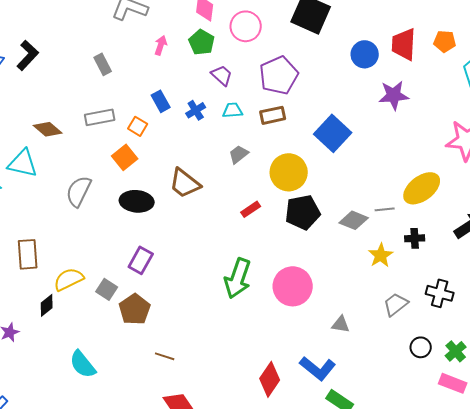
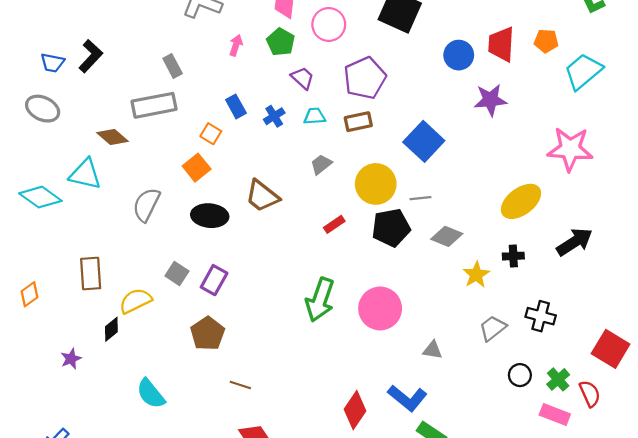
gray rectangle: (100, 117) -> (154, 105), moved, size x1.4
gray line: (385, 209) -> (420, 198), moved
gray square: (107, 289) -> (177, 274), moved

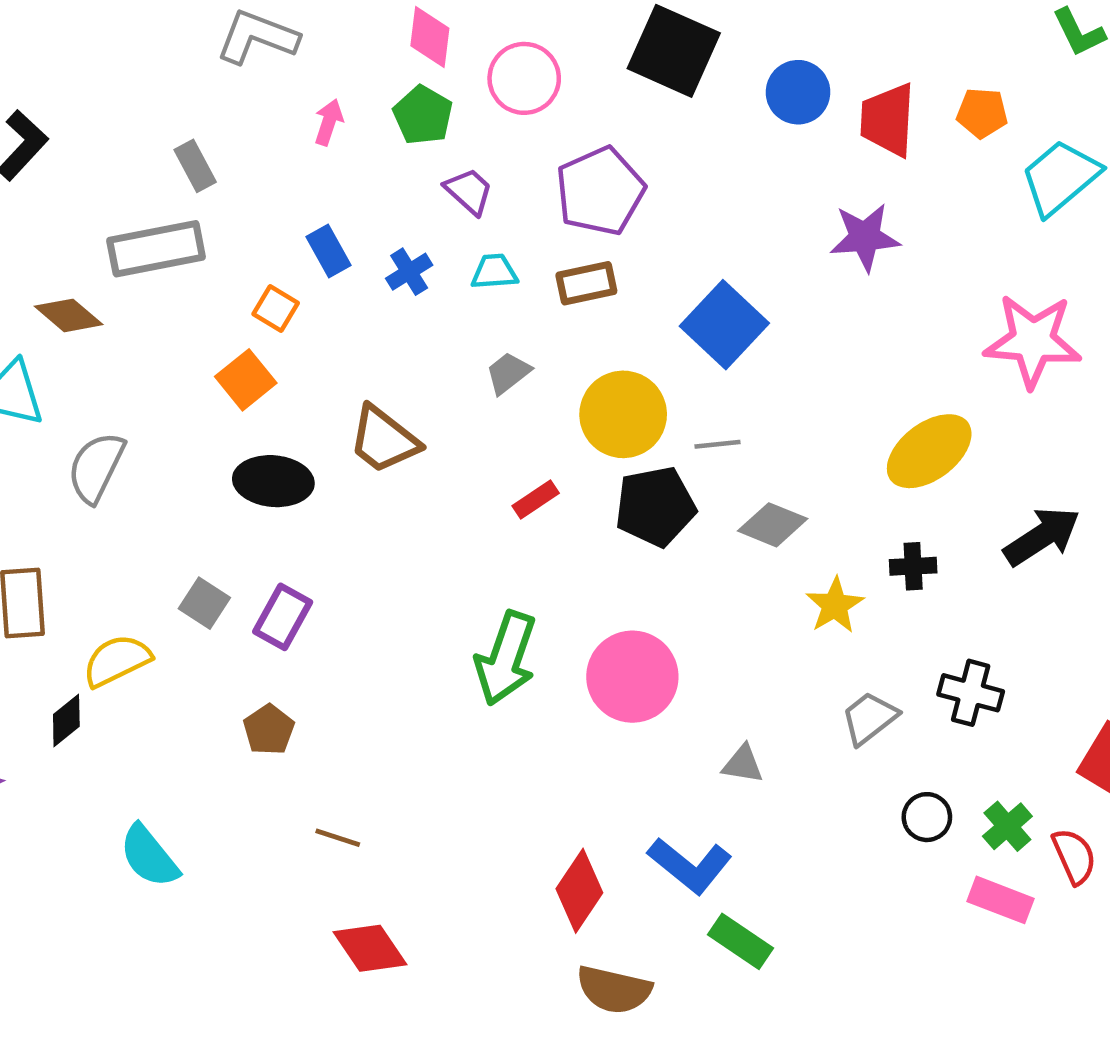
blue circle: (459, 55) -> (798, 92), moved
gray semicircle: (146, 205) -> (96, 467), moved
brown pentagon: (208, 334) -> (269, 730), size x0.7

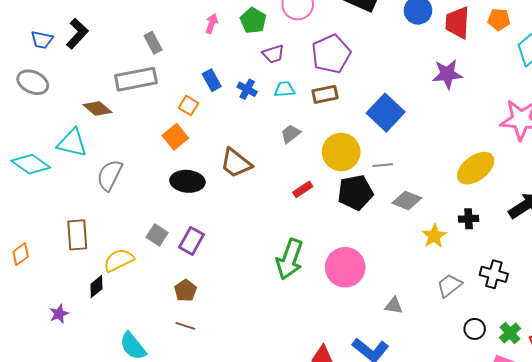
purple trapezoid: (469, 191) -> (273, 54), turned 120
blue cross: (409, 272) -> (247, 89), turned -30
brown line: (338, 838) -> (185, 326), moved

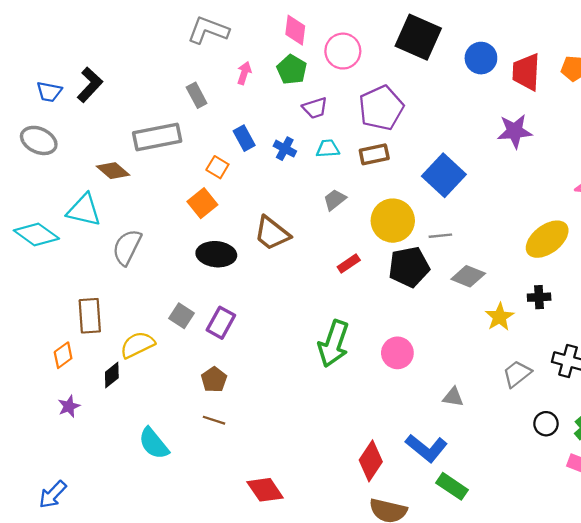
gray rectangle: (153, 43) -> (197, 95), moved
orange diamond: (21, 254) -> (63, 355), moved
pink circle: (345, 267) -> (397, 353), size x0.7

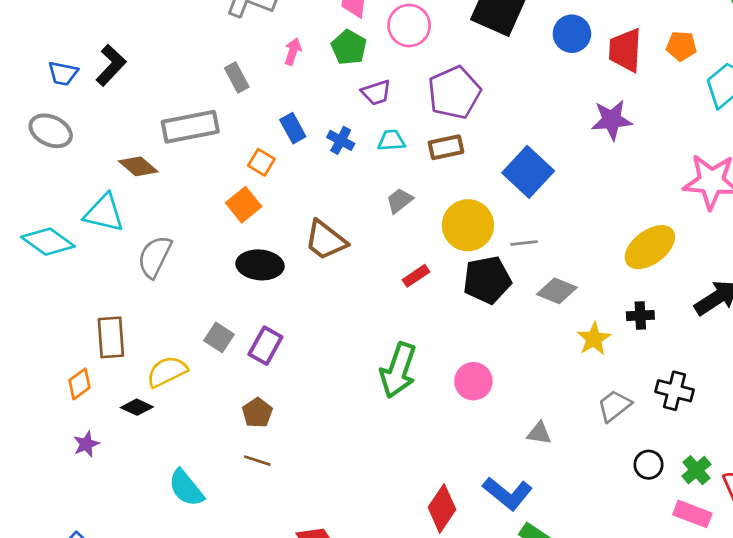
black diamond: (112, 375) -> (137, 407), turned 64

